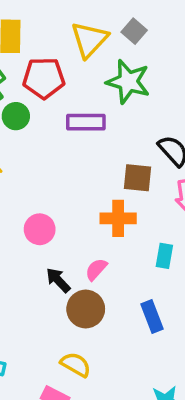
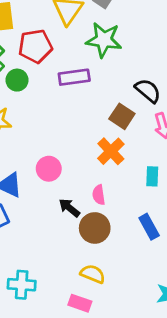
brown square: (138, 178) -> (122, 116), turned 35
orange cross: (118, 218) -> (111, 151), turned -36
pink semicircle: (96, 269) -> (99, 195), turned -42

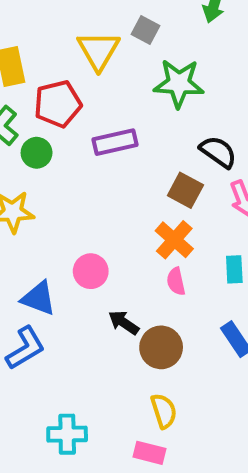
green star: (104, 40) -> (179, 83), moved
pink semicircle: (99, 195) -> (176, 281), moved
yellow semicircle: (93, 274) -> (164, 411), turned 55

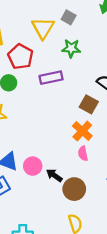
green star: (179, 83) -> (71, 48), moved, size x0.7
red pentagon: (58, 104) -> (21, 57), turned -30
pink circle: (91, 271) -> (33, 166), moved

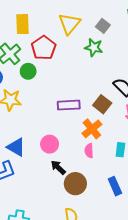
gray square: (69, 17) -> (103, 26), moved
purple rectangle: (51, 78) -> (69, 105), moved
pink circle: (33, 166) -> (50, 144), moved

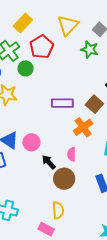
yellow rectangle: (22, 24) -> (23, 23), turned 42
pink circle: (50, 144) -> (31, 142), moved
pink semicircle: (89, 151) -> (71, 154), moved

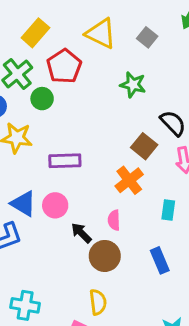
yellow triangle: (68, 25) -> (101, 33), turned -45
green star: (90, 50) -> (133, 85), moved
purple rectangle: (62, 103) -> (65, 161), moved

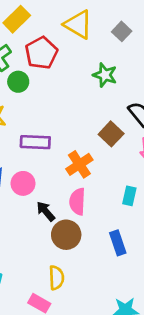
orange cross: (129, 180) -> (79, 164), moved
pink semicircle: (114, 220) -> (77, 202), size x1.4

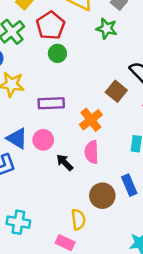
green star: (105, 75) -> (107, 29), moved
green circle: (18, 82) -> (57, 53), moved
brown circle: (66, 235) -> (102, 196), moved

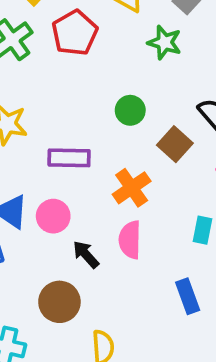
green circle: (57, 53) -> (130, 110), moved
brown circle: (102, 196) -> (59, 302), moved

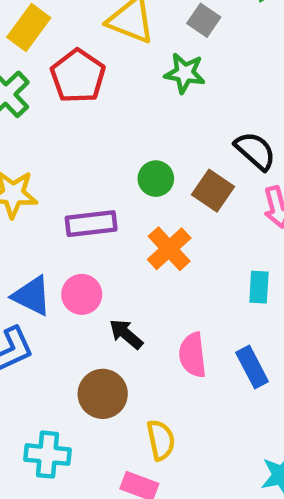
green circle: (130, 110) -> (156, 179), moved
pink semicircle: (130, 240) -> (193, 355), moved

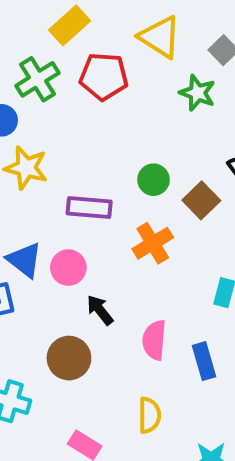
red pentagon: (78, 76) -> (104, 77), turned 30
yellow semicircle: (161, 440) -> (149, 415), moved

